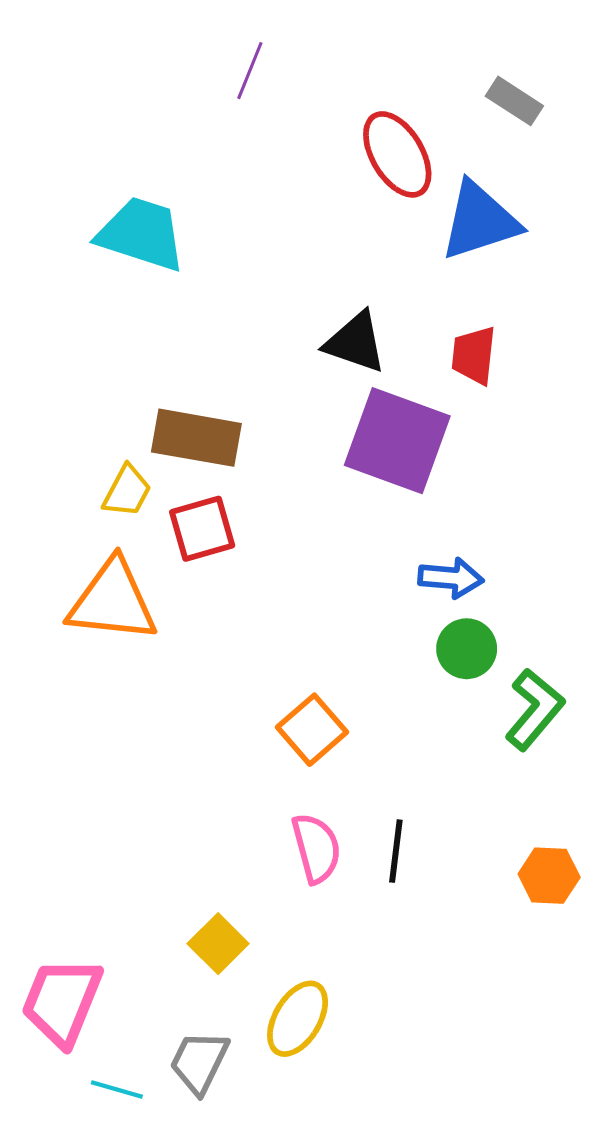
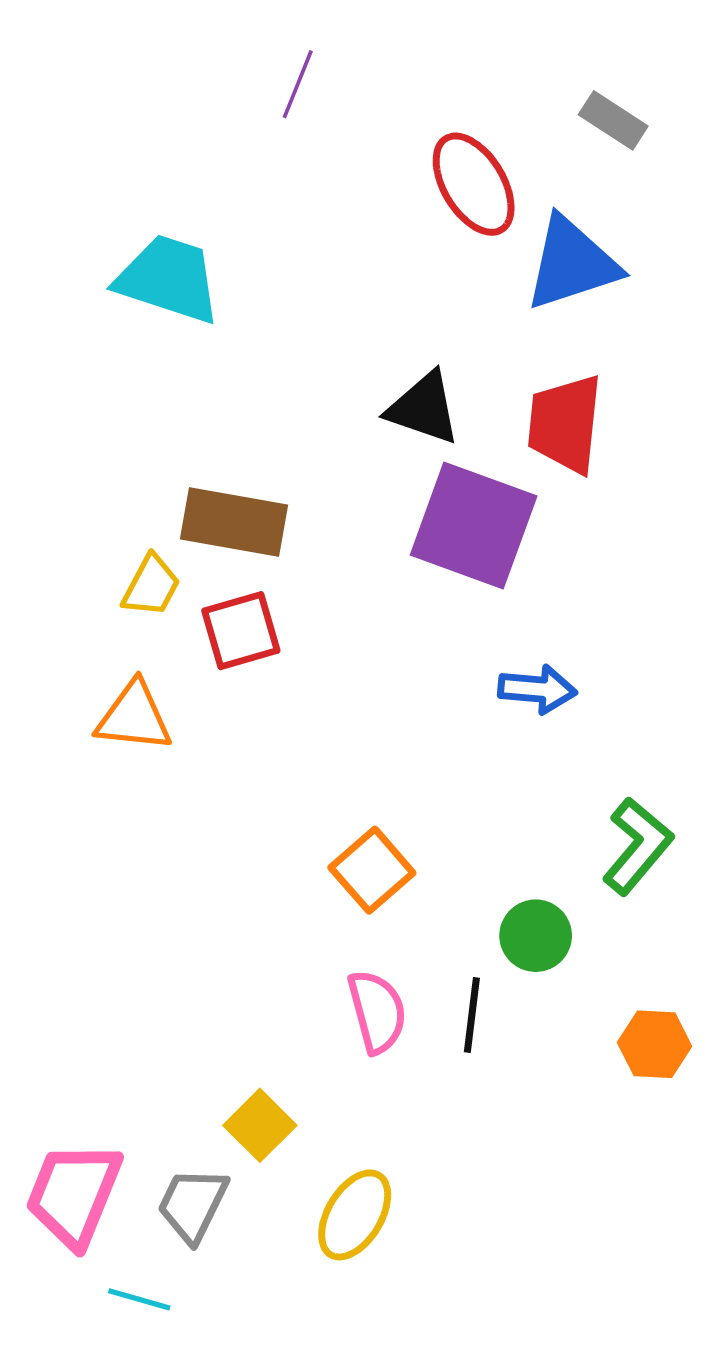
red trapezoid: (474, 355) -> (565, 424), size x1.4
orange triangle: (113, 601) -> (134, 717), size x0.7
green circle: (467, 649) -> (536, 936), moved
gray trapezoid: (199, 1062) -> (193, 1205), moved

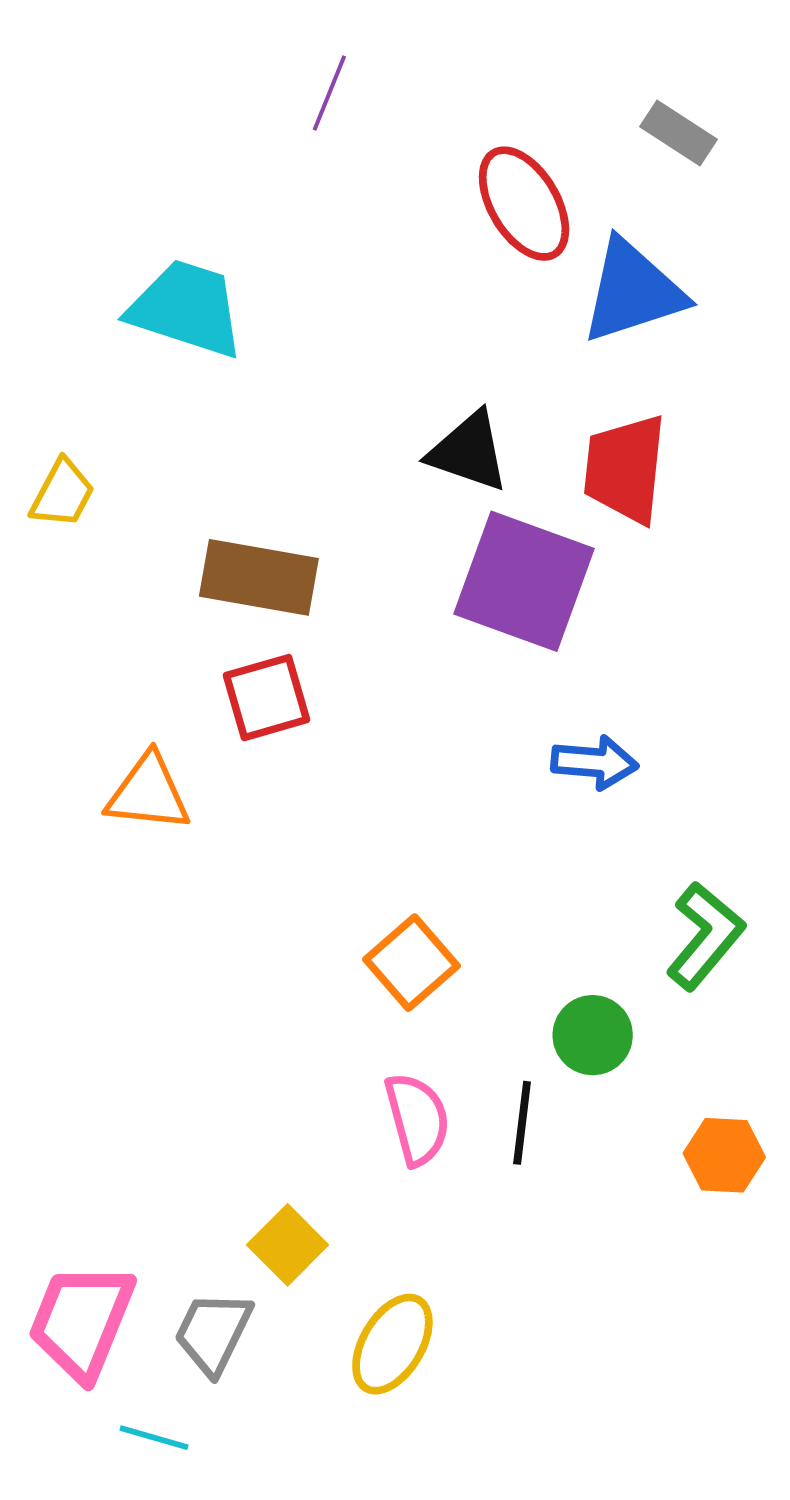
yellow trapezoid: (151, 586) -> (62, 493), moved

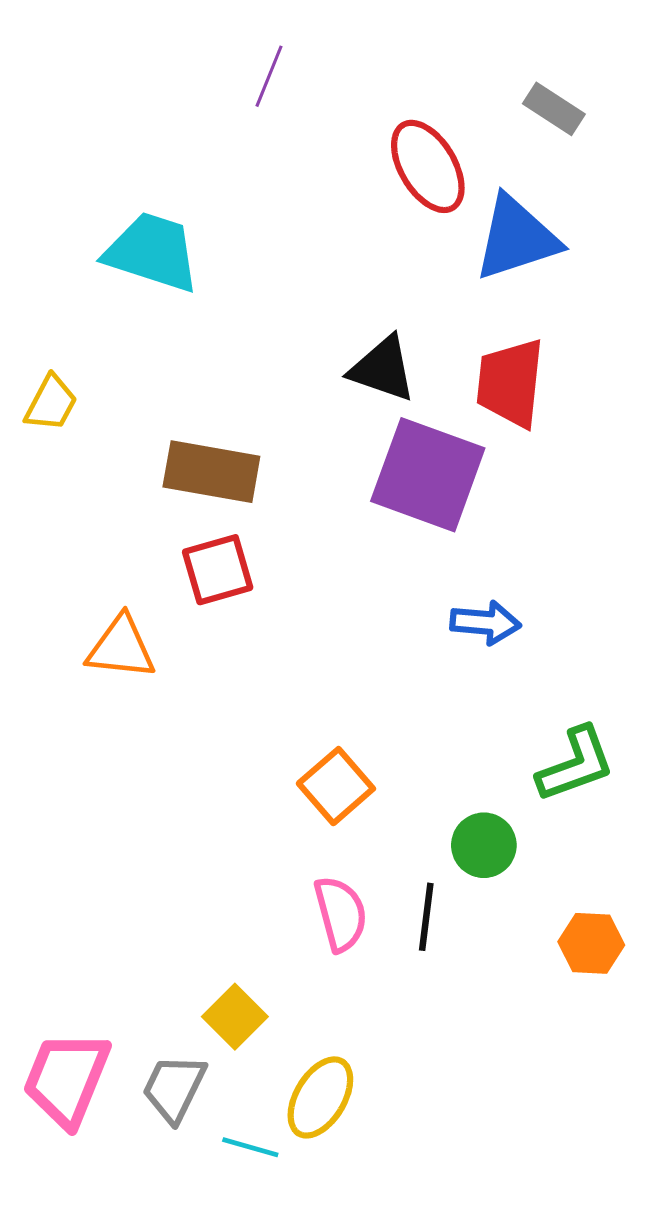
green L-shape: (705, 936) -> (576, 764), turned 30
cyan line: (154, 1438) -> (250, 1147), moved

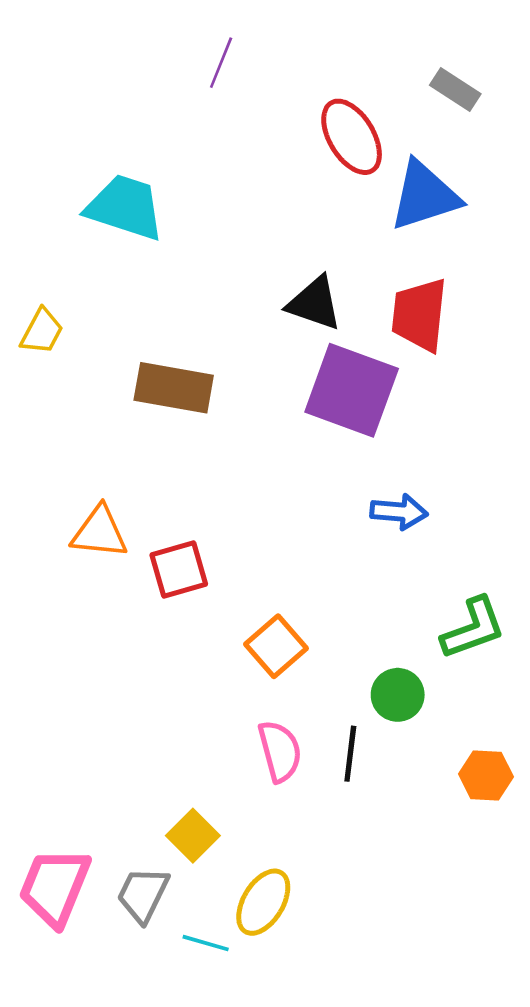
red square: (218, 570) -> (179, 569), moved

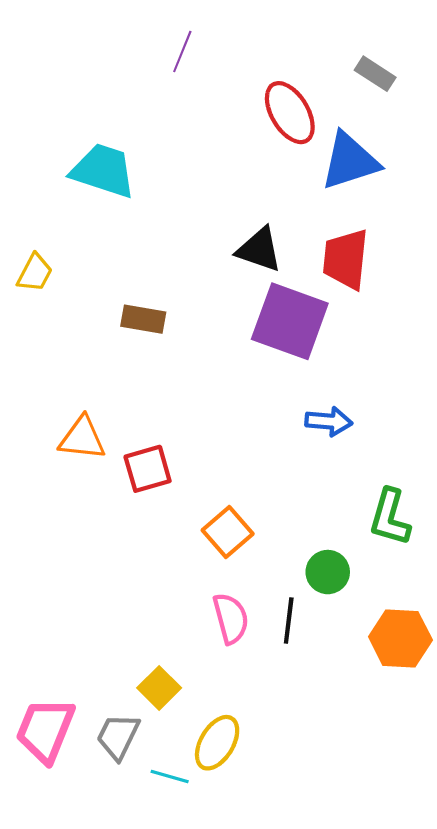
brown rectangle: (174, 388) -> (143, 319), size x0.7
green L-shape: (473, 628) -> (390, 517), turned 126
orange hexagon: (486, 775) -> (400, 638), size x1.4

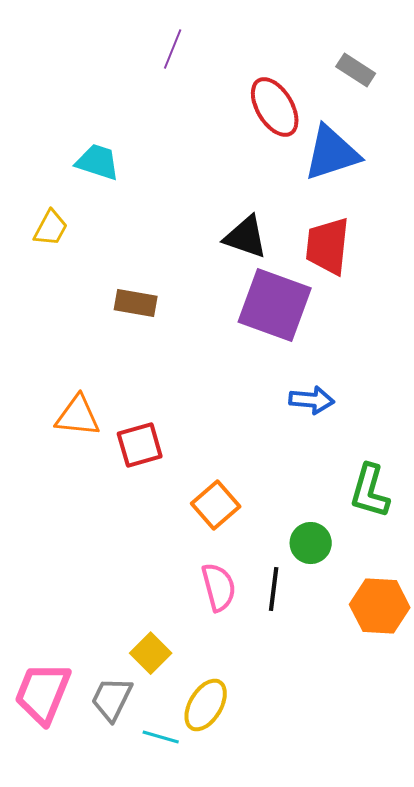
cyan trapezoid: (103, 171) -> (98, 162), size x0.7
yellow trapezoid: (35, 273) -> (51, 228), moved

